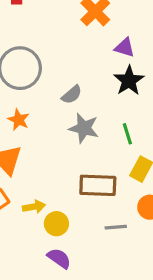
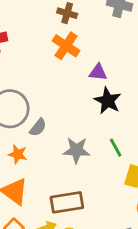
gray semicircle: (72, 95) -> (38, 127), moved
brown rectangle: (98, 185) -> (67, 202), moved

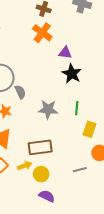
gray semicircle: (38, 127) -> (20, 92), turned -64
green line: (116, 148) -> (77, 108), turned 32

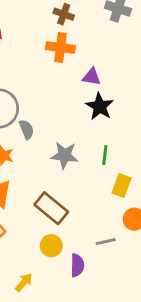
orange cross: (42, 33) -> (61, 48), turned -30
brown rectangle: (40, 147) -> (51, 208), turned 45
yellow arrow: (25, 166) -> (24, 282), moved, turned -32
purple semicircle: (47, 196) -> (77, 265), moved, turned 63

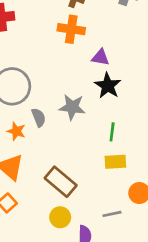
gray semicircle: (26, 129) -> (39, 117), moved
gray star: (64, 155) -> (72, 107), moved
yellow rectangle: (122, 186) -> (115, 162), moved, turned 65

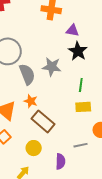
gray semicircle: (39, 117) -> (27, 74), size x1.5
orange star: (16, 131) -> (31, 101), moved
yellow circle: (60, 217) -> (34, 148), moved

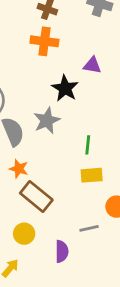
purple triangle: (72, 30) -> (92, 65), moved
black star: (78, 51) -> (65, 88), moved
gray star: (52, 67) -> (47, 120), turned -30

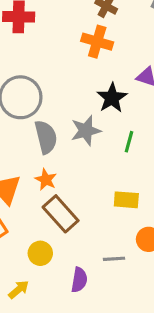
green line: (88, 145) -> (129, 142), moved

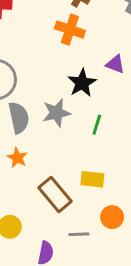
brown rectangle: (61, 214) -> (55, 194), moved

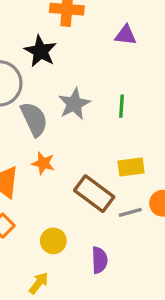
black star: (82, 83) -> (40, 51), moved
gray line: (79, 234) -> (130, 212), moved

